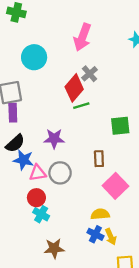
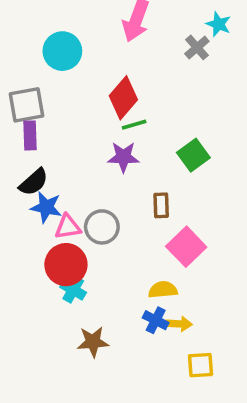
gray cross: (90, 74) -> (197, 47), moved
green square: (120, 126) -> (193, 155), turned -30
purple star: (54, 139) -> (123, 157), moved
red circle: (36, 198) -> (66, 265), size x1.5
yellow arrow: (111, 237) -> (179, 324), turned -63

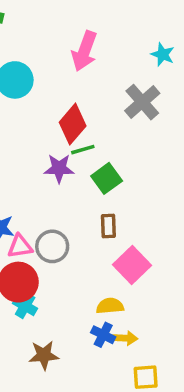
gray cross: (197, 47) -> (142, 102), moved, size x1.5
green square: (193, 155) -> (107, 178), moved
purple star: (123, 157) -> (59, 168), moved

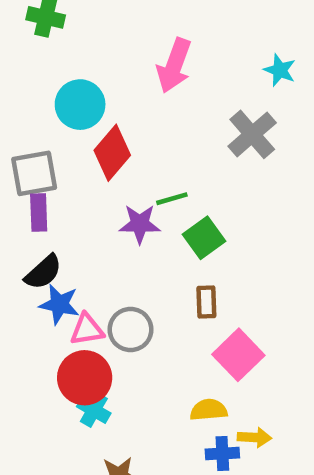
red diamond: (73, 124) -> (112, 153), moved
blue cross: (103, 335) -> (222, 454), moved, turned -30
yellow arrow: (125, 338) -> (254, 437), moved

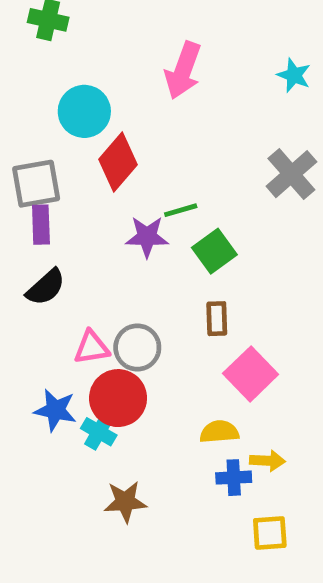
gray cross: (252, 134) -> (291, 174), moved
blue star: (59, 304) -> (55, 410), moved
red circle: (85, 378) -> (118, 398), moved

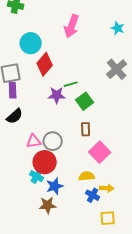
blue star: (55, 410) -> (55, 186), moved, turned -30
blue cross: (234, 478) -> (93, 195), turned 32

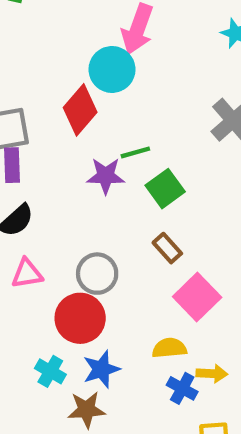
cyan circle: (31, 43) -> (112, 69), moved
brown rectangle: (86, 129) -> (167, 248), turned -40
pink triangle: (34, 141) -> (27, 274), moved
cyan cross: (37, 176) -> (50, 371), moved

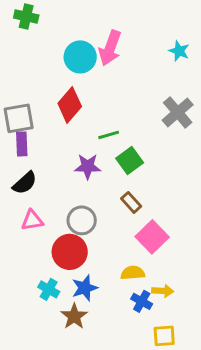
cyan circle: (112, 69) -> (80, 57), moved
purple star: (106, 176) -> (88, 166), moved
brown star: (86, 410) -> (74, 316), turned -30

